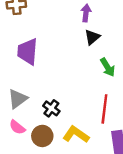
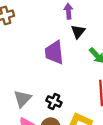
purple trapezoid: (28, 52) -> (54, 52), moved

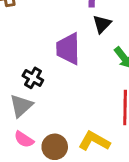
black cross: (54, 101) -> (33, 78), moved

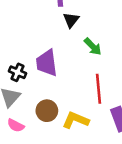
purple trapezoid: (68, 49) -> (47, 63), moved
brown circle: (55, 147) -> (47, 111), moved

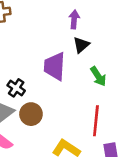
purple trapezoid: (47, 63) -> (55, 66), moved
brown circle: (47, 111) -> (31, 114), moved

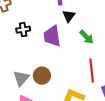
black cross: (16, 88) -> (23, 30), moved, turned -32

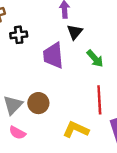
black cross: (23, 30) -> (19, 35), moved

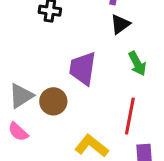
purple trapezoid: (53, 56) -> (83, 68), moved

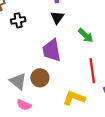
black triangle: (120, 24) -> (57, 17), moved
gray triangle: (21, 96) -> (18, 81), turned -30

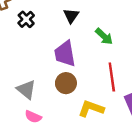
black cross: (18, 20) -> (26, 19), turned -32
brown circle: (40, 78) -> (66, 83), moved

